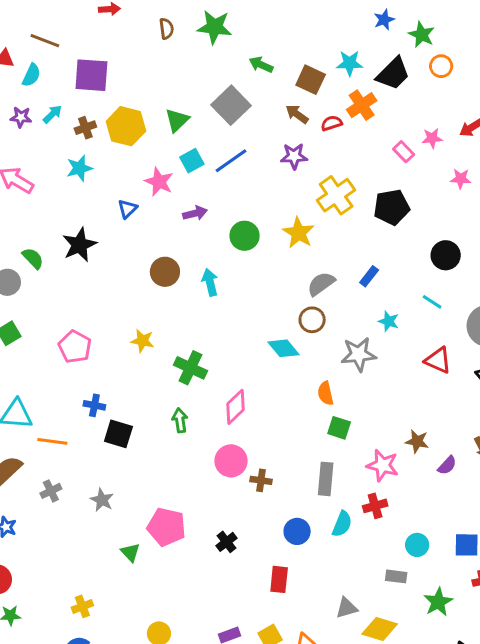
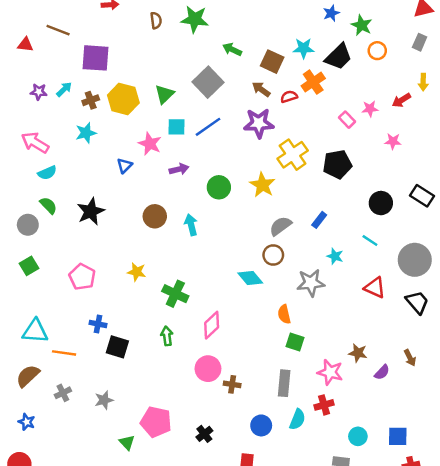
cyan semicircle: (31, 75) -> (47, 173), moved, turned 42
purple star: (294, 156) -> (259, 123), size x1.4
cyan square: (192, 161) -> (177, 127), turned 30
black star: (79, 245) -> (91, 211), moved
gray star: (102, 500) -> (104, 400), turned 30

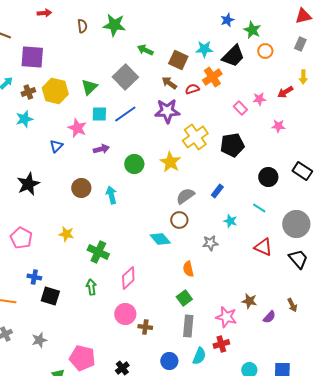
gray star: (311, 283) -> (210, 243), size x0.7
green square: (295, 342) -> (184, 298), moved, turned 35

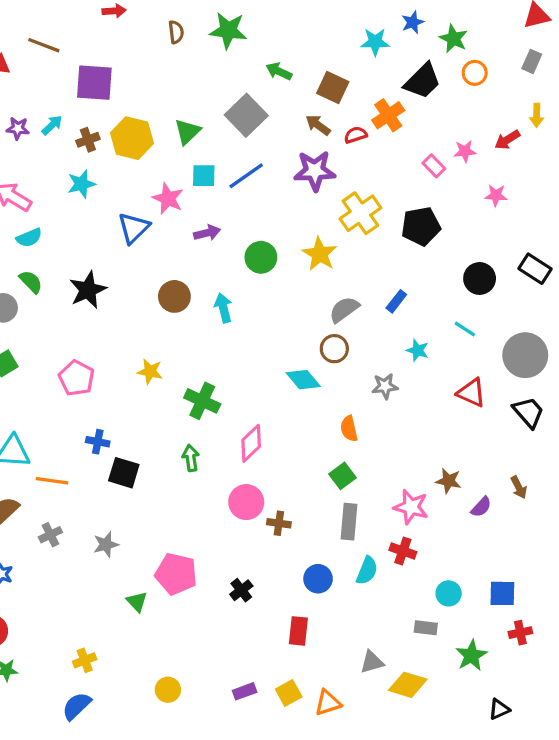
cyan star: (204, 49) -> (375, 42), moved
blue triangle: (56, 146) -> (134, 228), size x1.5
red cross: (221, 344) -> (403, 551), turned 35

